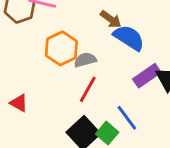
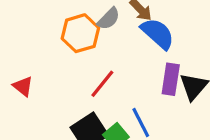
gray semicircle: (85, 60) -> (109, 19), moved, turned 140
purple rectangle: (147, 76) -> (171, 79), turned -56

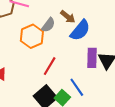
blue semicircle: (158, 34) -> (80, 30), turned 95

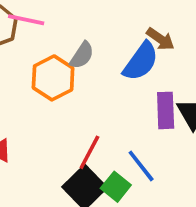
brown arrow: (68, 17) -> (160, 39), moved
red line: (50, 66) -> (89, 152), moved

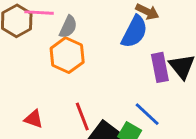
gray semicircle: (82, 55) -> (68, 27), moved
red line: (89, 152) -> (82, 116), moved, turned -40

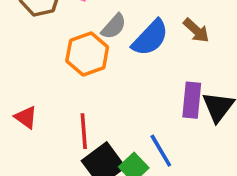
gray semicircle: (68, 27) -> (114, 26), moved
blue semicircle: (134, 32) -> (150, 38), moved

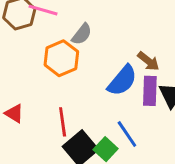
brown arrow: (196, 30) -> (148, 61), moved
blue semicircle: (150, 38) -> (122, 81), moved

